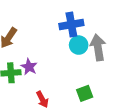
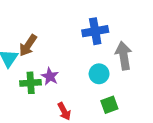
cyan circle: (79, 45) -> (99, 74), moved

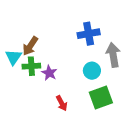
green cross: (31, 83) -> (31, 66), moved
green square: (109, 105) -> (101, 98), size x1.5

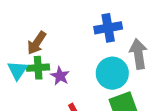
cyan triangle: (13, 57) -> (17, 70), moved
cyan circle: (92, 71) -> (112, 73), size x1.5

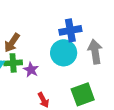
cyan circle: (112, 73) -> (64, 53), moved

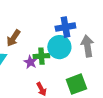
green cross: (13, 63) -> (41, 56), moved

